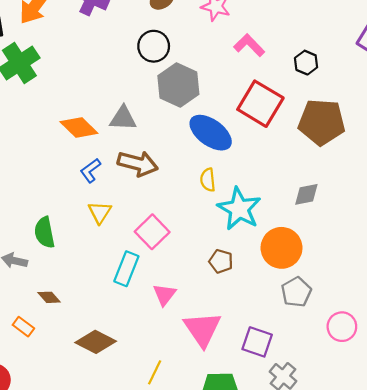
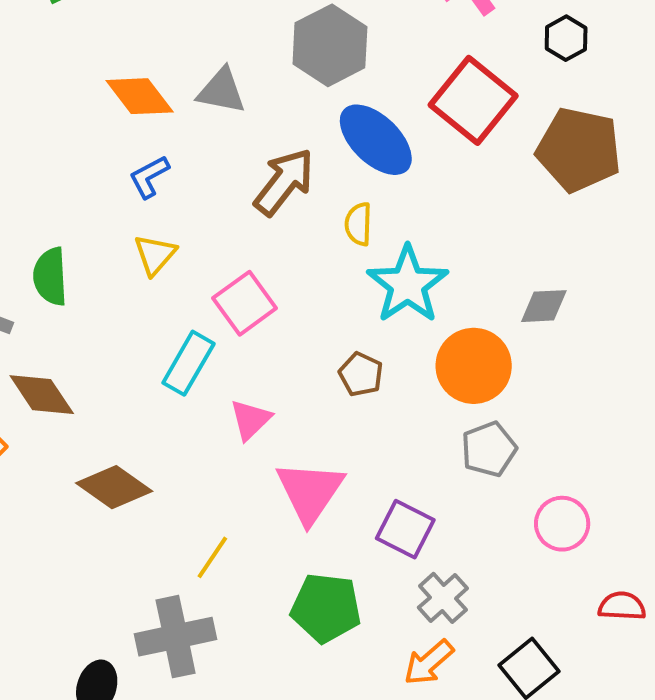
brown arrow: (138, 163) -> (284, 182), moved, turned -75
gray diamond: (306, 194) -> (544, 306), moved
brown diamond: (49, 297) -> (42, 395), size x1.6

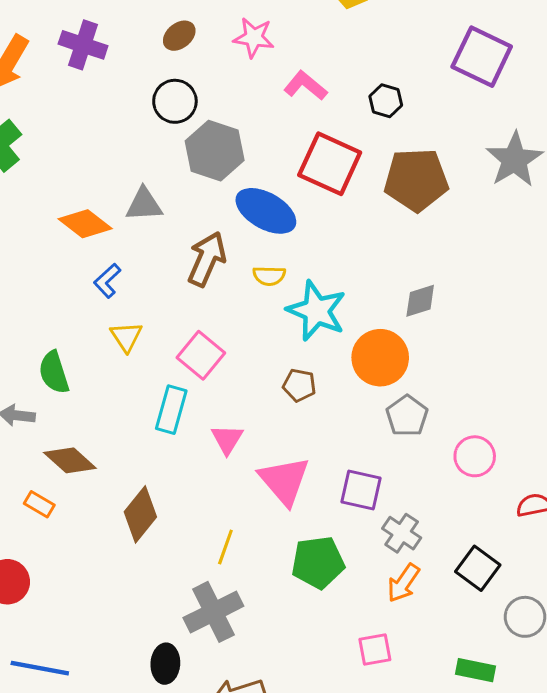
yellow semicircle: (358, 224) -> (269, 276), turned -76
brown diamond: (114, 487) -> (140, 514), turned -72

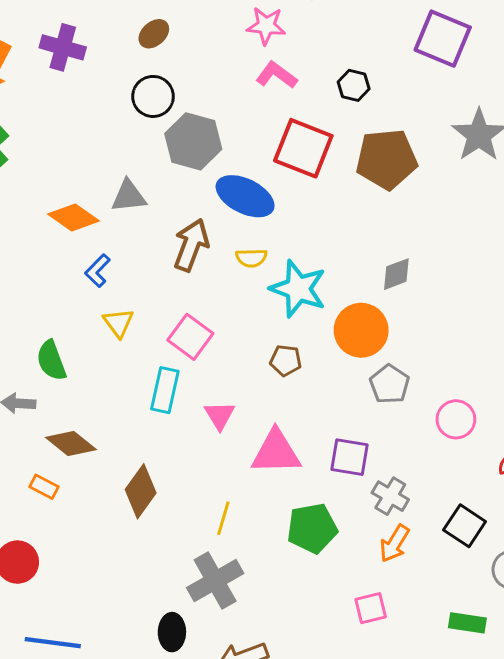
pink star: (254, 38) -> (266, 26), moved
pink triangle: (284, 481) -> (276, 452), turned -48

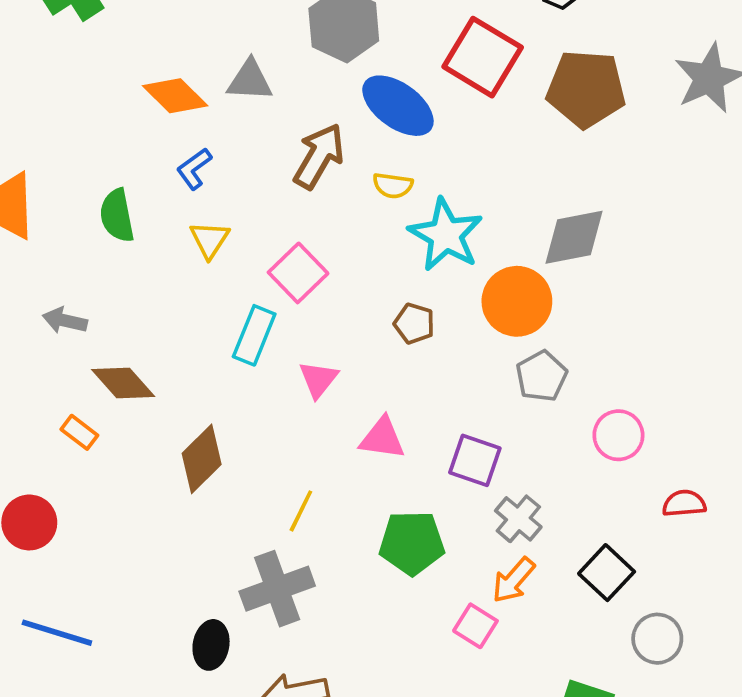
gray diamond: (396, 274) -> (574, 237), size x1.5
green semicircle: (51, 361) -> (117, 216), moved
pink triangle: (276, 452) -> (382, 438), size x0.7
pink square: (371, 608) -> (475, 626), moved, turned 36

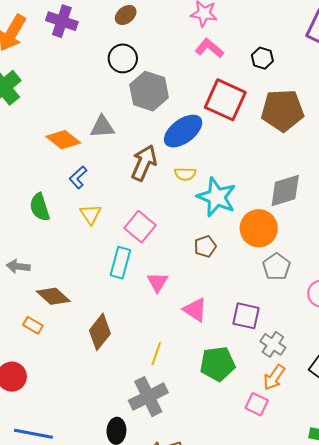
blue ellipse: (398, 106) -> (183, 131), turned -66
brown pentagon: (414, 323) -> (205, 246), turned -30
pink triangle: (382, 438) -> (195, 310), turned 32

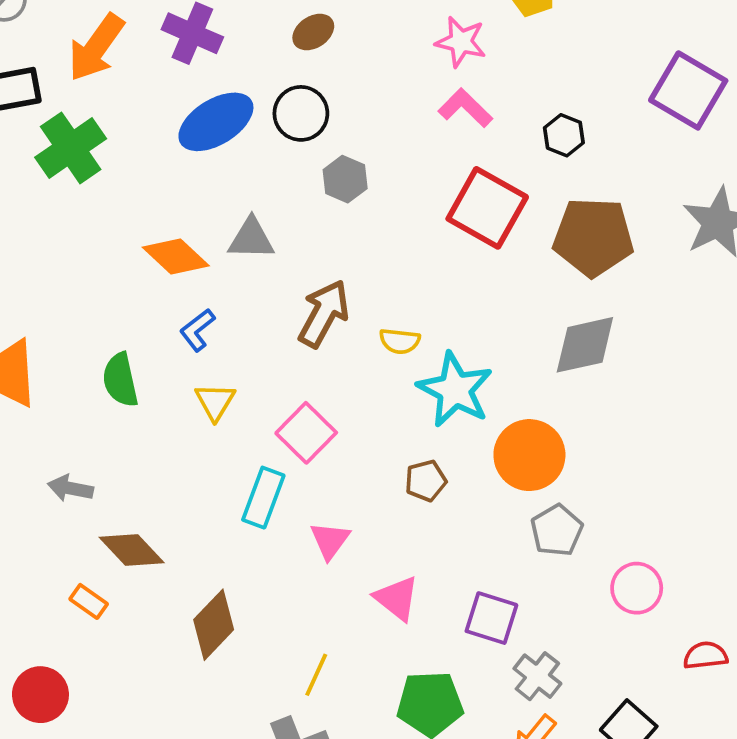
gray hexagon: (149, 91) -> (345, 179), size x0.6
blue ellipse: (183, 131) -> (216, 122), moved
gray diamond: (285, 191) -> (585, 345), moved

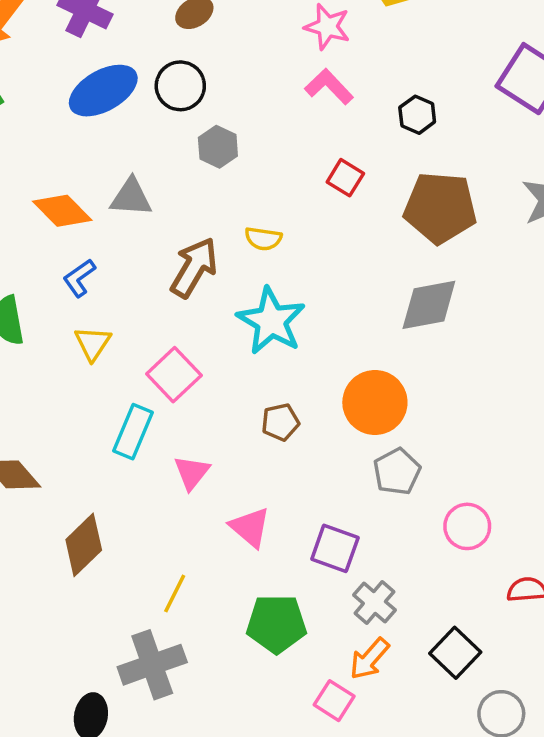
red square: (487, 208) -> (345, 178), size x0.5
yellow semicircle: (400, 341) -> (263, 239), moved
cyan star: (455, 390) -> (271, 321), moved

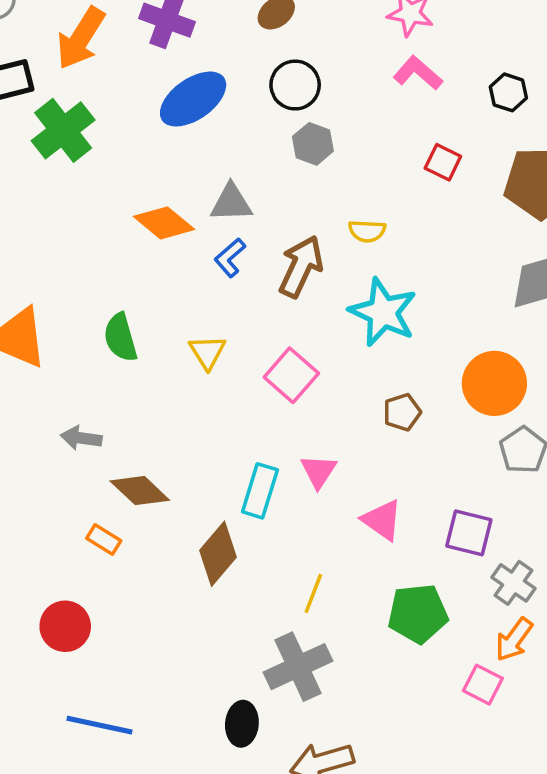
black circle: (180, 86) -> (295, 85), moved
blue L-shape: (79, 278) -> (230, 258), moved
cyan rectangle: (133, 432) -> (260, 491), moved

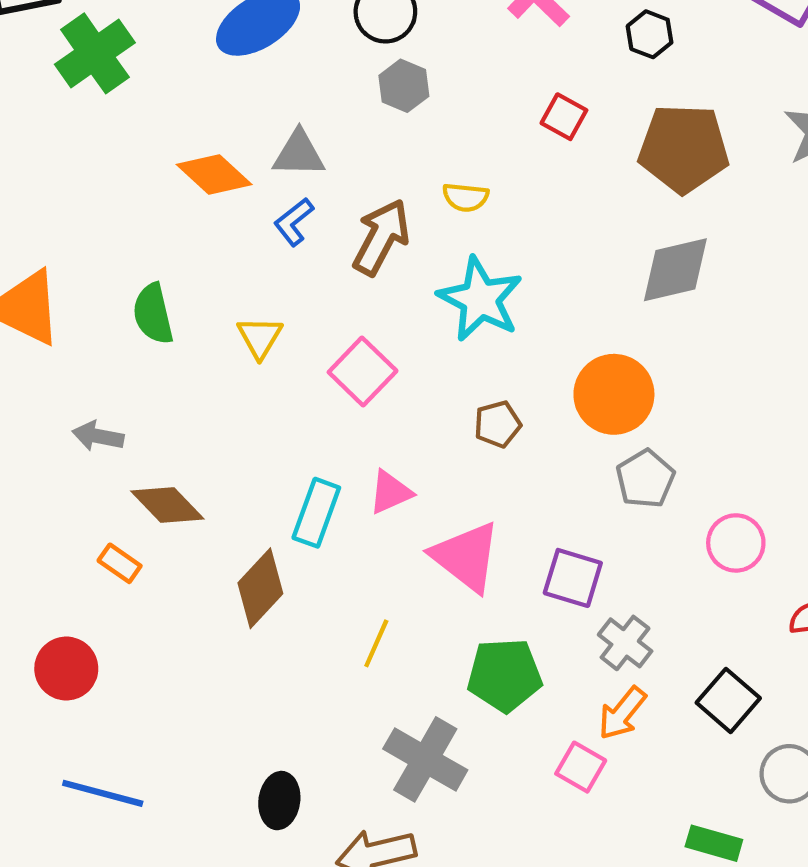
pink triangle: (319, 471) -> (390, 492), turned 30
pink triangle: (382, 520) -> (466, 557), size x1.4
gray cross: (298, 667) -> (425, 759), moved, turned -38

